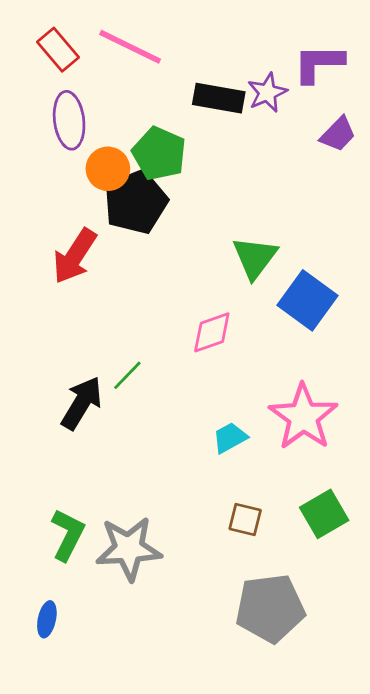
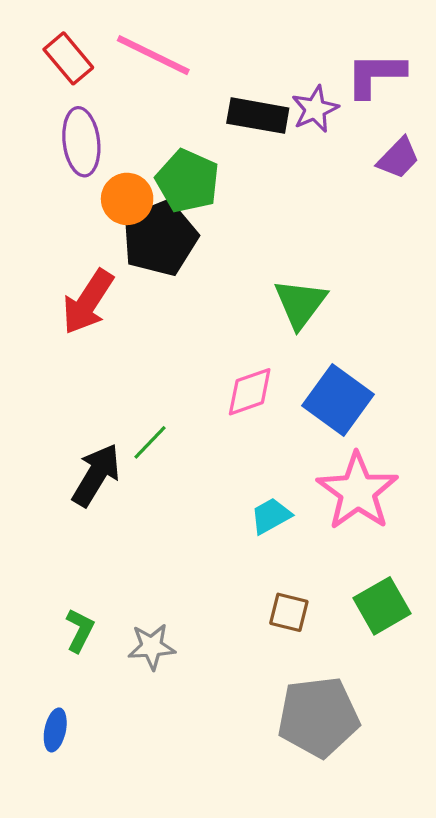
blue square: (307, 300) -> (338, 400), moved
green L-shape: (68, 535) -> (80, 630), size x0.7
gray star: (129, 549) -> (152, 647), size x0.6

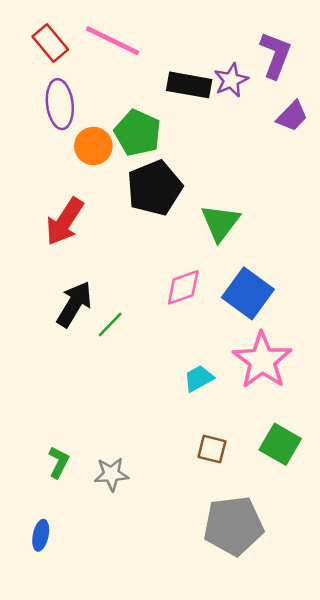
purple L-shape: (375, 75) -> (275, 55), turned 111
black pentagon: (160, 238) -> (154, 188), moved
black arrow: (96, 475) -> (74, 304), moved
green square: (382, 606) -> (280, 444), turned -30

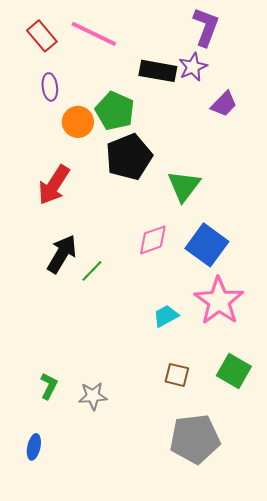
purple L-shape: (275, 55) -> (206, 27), moved
purple ellipse: (60, 104) -> (50, 87), size x0.7
purple trapezoid: (292, 116) -> (224, 104), moved

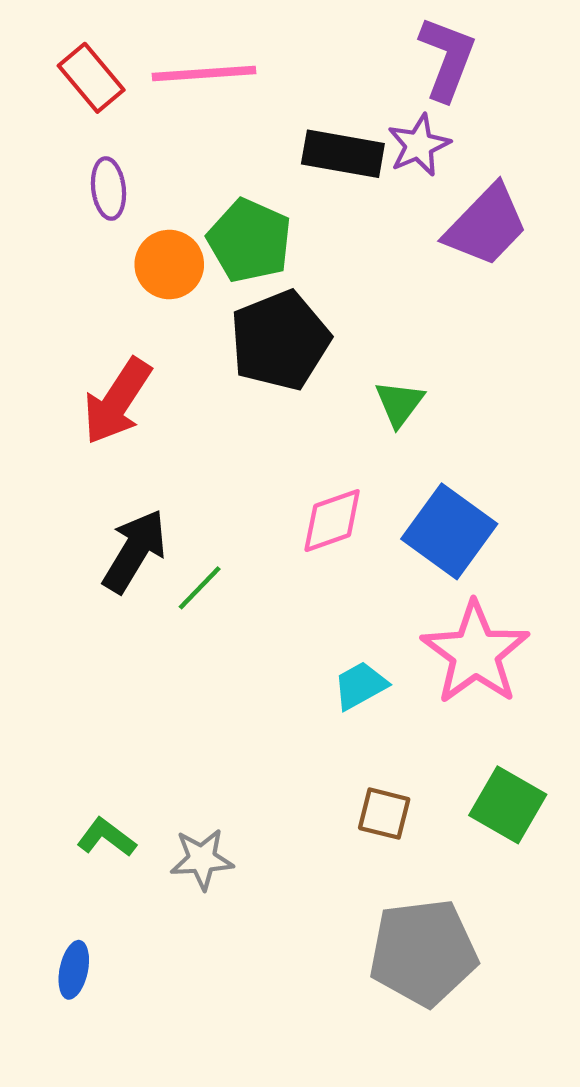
pink line: (94, 34) -> (204, 73), turned -30
purple trapezoid: (224, 104) -> (486, 225), size x1.5
green triangle: (184, 186) -> (399, 403), size x0.7
green L-shape: (49, 386) -> (106, 837), turned -80

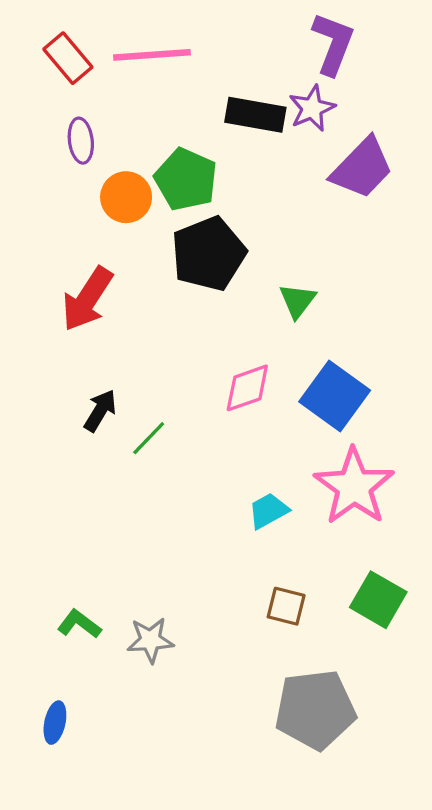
black arrow: (135, 551) -> (100, 411), size x0.7

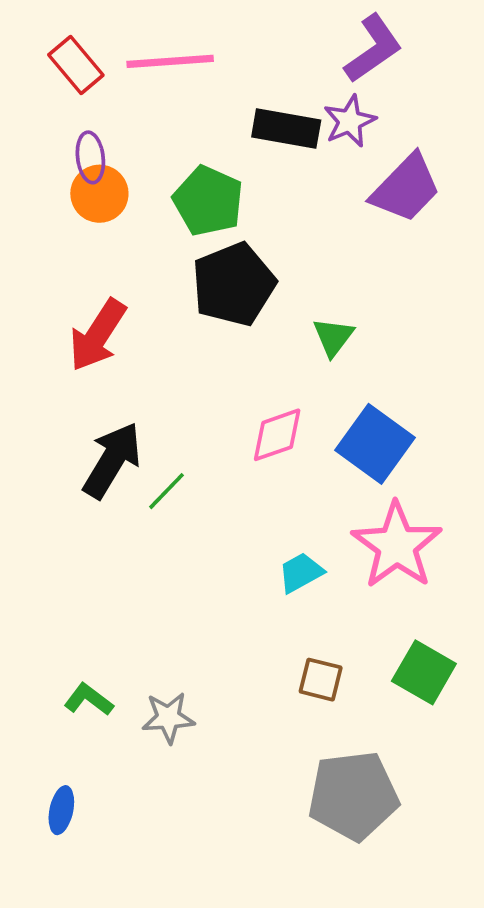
purple L-shape: (333, 44) -> (373, 49), turned 34
orange circle: (126, 197) -> (99, 194), moved
black arrow: (100, 411) -> (112, 460), size x1.6

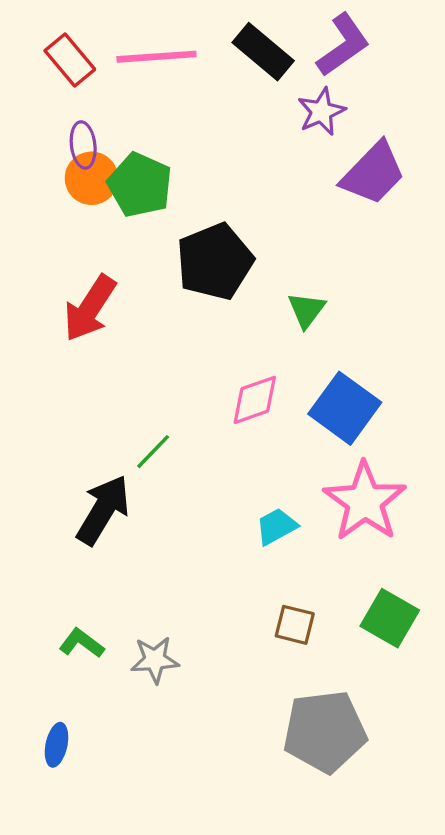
black rectangle: (286, 128) -> (263, 52), moved, turned 30
green pentagon: (208, 201) -> (140, 185), moved
black arrow: (112, 460) -> (103, 510), moved

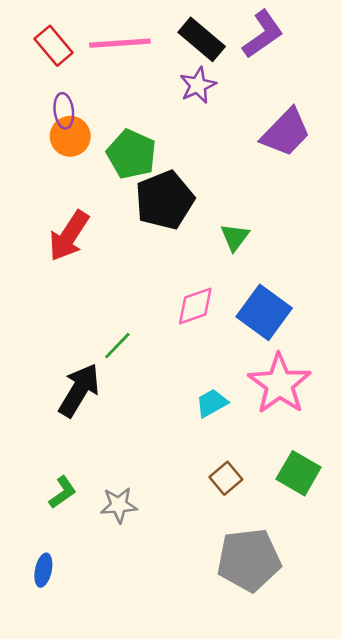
purple star: (321, 112) -> (198, 85), moved
green pentagon: (140, 185) -> (131, 154), moved
brown square: (295, 625) -> (226, 478), turned 36
green L-shape: (81, 643) -> (63, 492), turned 108

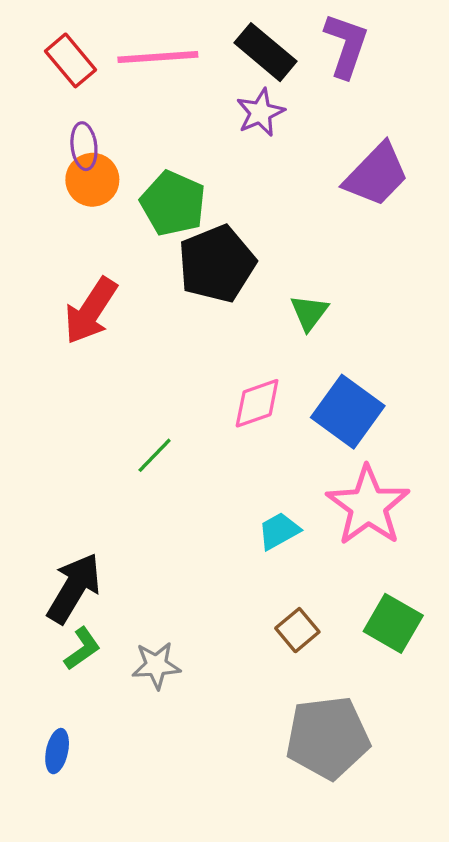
purple L-shape: (263, 34) -> (346, 45), turned -36
black arrow: (79, 390) -> (74, 588), moved

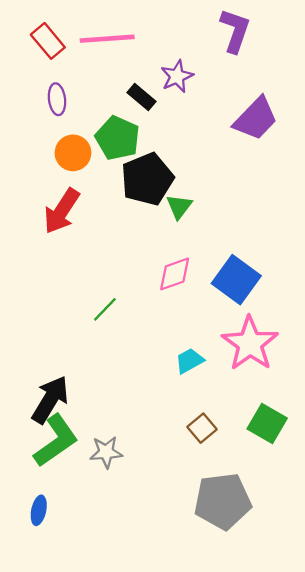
black rectangle: (265, 52) -> (142, 97), moved, size x0.7
orange circle: (92, 180) -> (73, 153), moved
green triangle: (309, 312) -> (179, 207), moved
green L-shape: (82, 649) -> (56, 441), size x1.8

